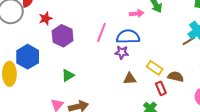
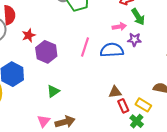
purple star: (122, 52) -> (134, 40), moved
yellow rectangle: (155, 68) -> (143, 105), moved
red rectangle: (161, 88) -> (123, 106), moved

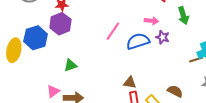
green arrow: (138, 17) -> (183, 16), moved
blue semicircle: (112, 50) -> (138, 41), turned -30
purple hexagon: (46, 52) -> (60, 24), moved

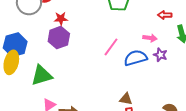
blue hexagon: (36, 38) -> (15, 45), moved
green triangle: (70, 65) -> (42, 75), moved, size x1.6

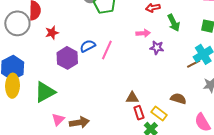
purple hexagon: (59, 38) -> (67, 58), moved
blue semicircle: (136, 58) -> (88, 46), moved, size x0.7

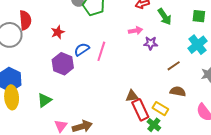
red star: (52, 33) -> (58, 32), moved
brown line: (194, 64) -> (174, 66), moved
green triangle: (45, 92) -> (44, 100), size x0.7
red rectangle: (139, 113) -> (140, 110), size x1.5

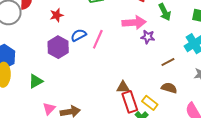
pink arrow: (135, 31) -> (134, 23), size x1.6

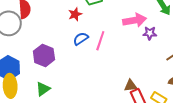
red star: (57, 15) -> (75, 14), moved
purple hexagon: (58, 47) -> (44, 55), moved

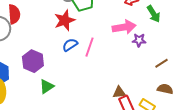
red star: (75, 14) -> (65, 20), size x1.5
green triangle: (43, 89) -> (47, 86), moved

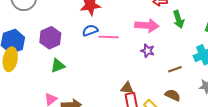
purple star: (139, 40) -> (148, 51), moved
pink line: (90, 47) -> (109, 37), turned 60

